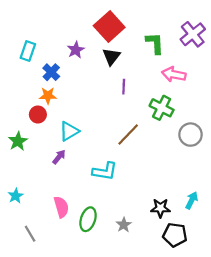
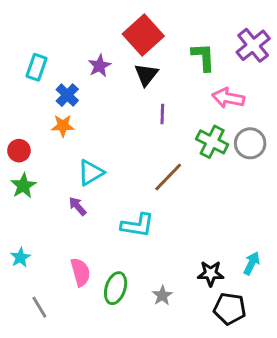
red circle: (38, 115) -> (19, 151), moved
gray circle: (190, 135) -> (250, 143), moved
purple arrow: (59, 157) -> (77, 206), turned -80

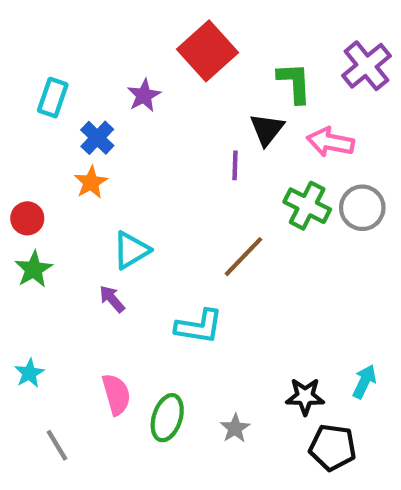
black triangle: (146, 75) -> (267, 129), moved
orange star: (63, 126) -> (91, 182), turned -30

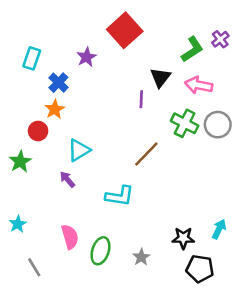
purple cross: (367, 66) -> (220, 39), size x0.6
green L-shape: (294, 83) -> (192, 49), moved, turned 60
red circle: (27, 218) -> (38, 131), moved

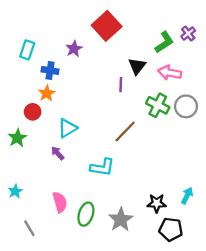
blue cross: (58, 83) -> (50, 70), turned -35
gray star: (141, 257) -> (121, 220), size x1.6

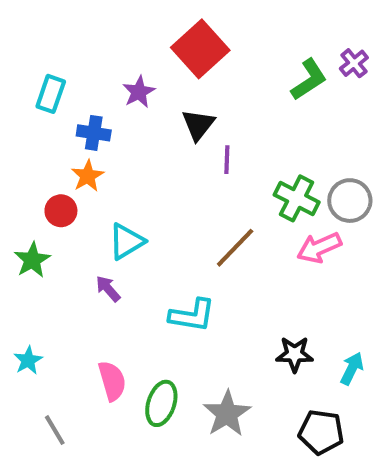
black triangle: (137, 66) -> (198, 125), moved
pink arrow: (170, 73) -> (319, 248), moved, turned -35
black star: (157, 203) -> (295, 354), moved

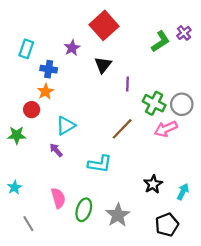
purple line: (227, 160) -> (127, 84), moved
green star: (32, 260) -> (17, 135), turned 30
black star: (295, 354) -> (153, 184), turned -30
black pentagon: (321, 432) -> (167, 225), turned -30

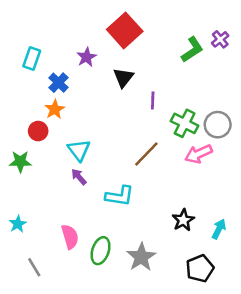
blue cross: (49, 69) -> (59, 83), turned 35
cyan triangle: (66, 126) -> (79, 150), turned -36
purple arrow: (56, 150) -> (79, 177), moved

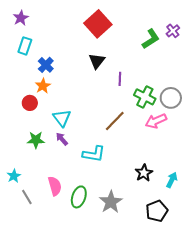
purple star: (87, 57) -> (21, 18), moved
green star: (20, 162) -> (36, 140), moved
gray line: (34, 267) -> (27, 197), moved

